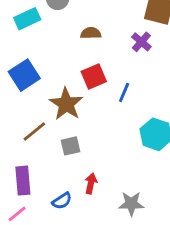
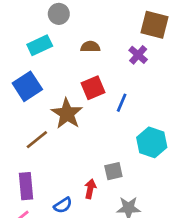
cyan rectangle: (27, 19) -> (40, 45), moved
gray square: (71, 146) -> (113, 171), moved

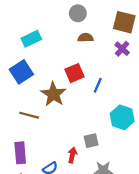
gray circle: (59, 14) -> (78, 13), moved
brown semicircle: (90, 47) -> (86, 38), moved
purple cross: (138, 55) -> (122, 49), moved
brown line: (37, 140) -> (29, 115), turned 54

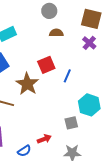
gray square: (91, 141) -> (71, 123), moved
red arrow: (72, 155) -> (44, 139), turned 56

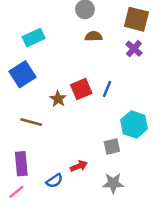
red square: (46, 65) -> (81, 89), moved
brown star: (27, 84) -> (58, 99), size x0.6

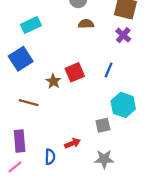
blue line: (107, 89) -> (109, 70), moved
blue semicircle: (54, 181) -> (50, 157), turned -56

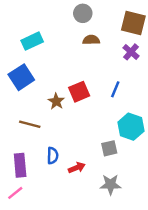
blue semicircle: (50, 157) -> (53, 156), moved

